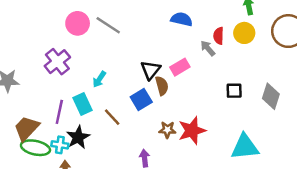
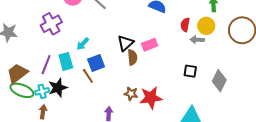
gray arrow: (208, 48) -> (197, 40), moved, turned -56
blue square: (141, 99) -> (96, 63), moved
cyan cross: (60, 145) -> (42, 91), turned -32

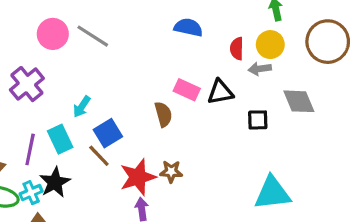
black triangle: (125, 43) -> (220, 92), moved, turned 42
pink rectangle: (150, 45) -> (187, 90), turned 56
gray diamond: (219, 81) -> (299, 101), moved, turned -40
red star: (151, 98) -> (138, 177), moved

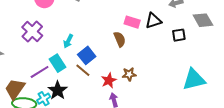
purple line: (30, 149) -> (40, 72), turned 54
red star: (138, 177) -> (109, 80), size x0.7

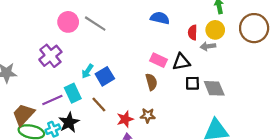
gray diamond: (203, 20) -> (214, 88), moved
black square: (179, 35) -> (192, 83), moved
brown semicircle: (120, 39) -> (151, 82), moved
blue square: (87, 55) -> (105, 76), moved

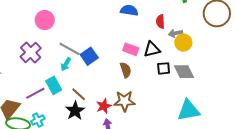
gray line: (95, 24) -> (69, 49), moved
yellow circle: (215, 30) -> (183, 43), moved
blue square: (105, 76) -> (89, 56), moved
brown star: (148, 115) -> (124, 101), size x1.5
black star: (69, 122) -> (75, 111), moved

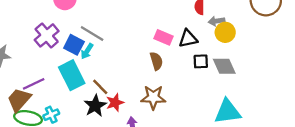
blue square: (89, 56) -> (74, 45), moved, turned -30
cyan rectangle: (54, 85) -> (72, 75), size x1.4
purple line: (35, 93) -> (34, 84), moved
red star: (104, 106) -> (115, 103), moved

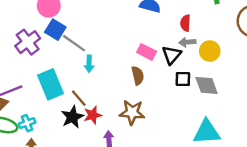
gray arrow: (217, 21) -> (187, 42), moved
black triangle: (188, 39) -> (172, 55), turned -42
blue square: (74, 45) -> (55, 30), moved
cyan arrow: (87, 51) -> (89, 64), moved, turned -35

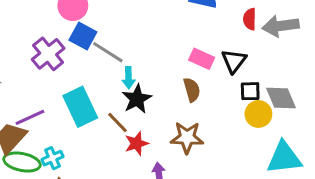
gray arrow: (187, 42) -> (281, 26), moved, size x1.6
yellow circle: (210, 51) -> (258, 114), moved
black star: (72, 117) -> (137, 99), moved

